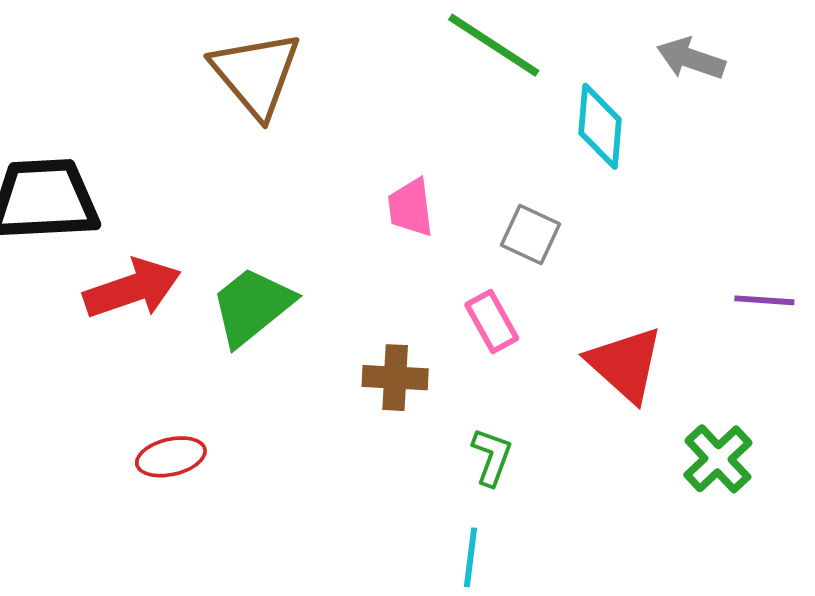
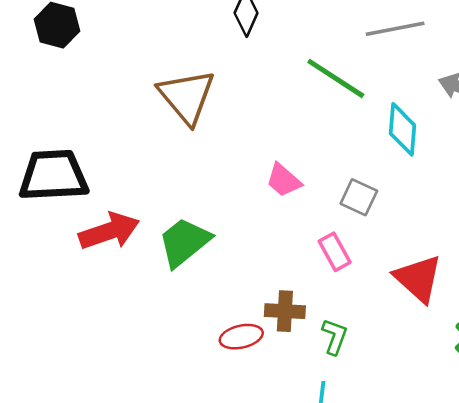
pink trapezoid: (411, 207) -> (284, 180), turned -42
brown cross: (395, 378) -> (285, 311), moved
red ellipse: (171, 457) -> (241, 337), moved

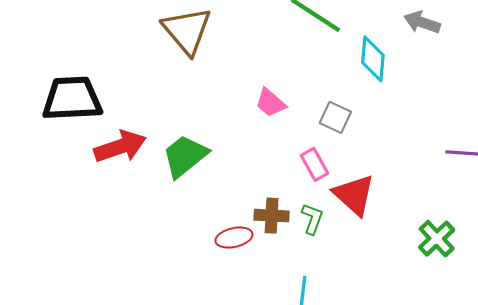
red triangle: (418, 278) -> (354, 195), moved
green L-shape: (335, 337) -> (312, 219), moved

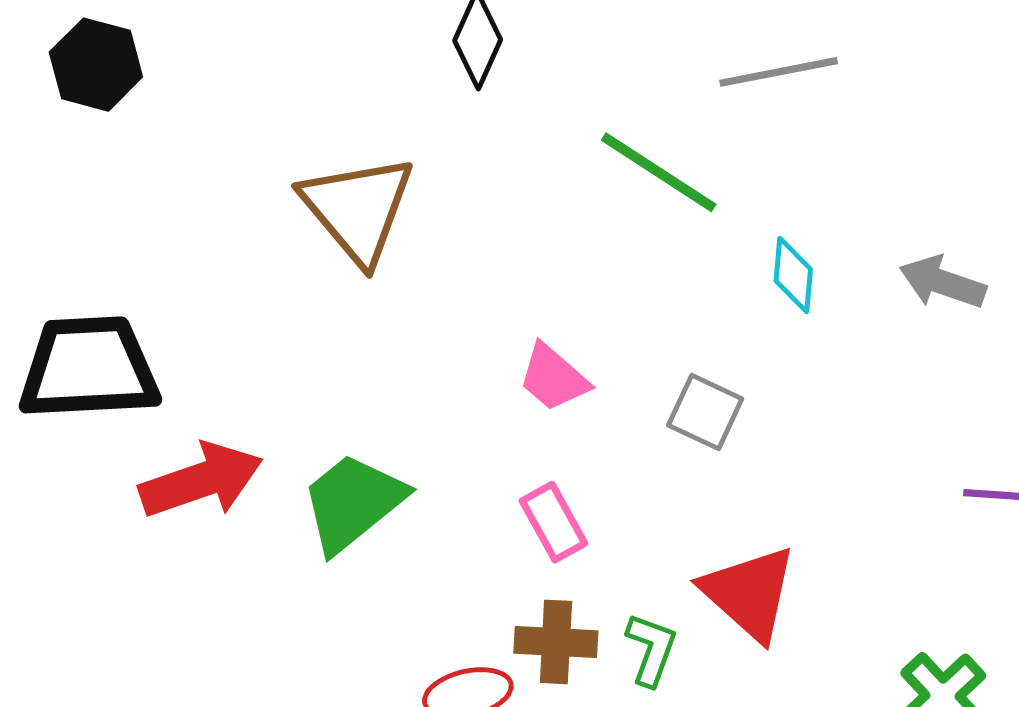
gray arrow: (422, 22) -> (942, 282), moved
cyan diamond: (373, 59) -> (793, 275), size x0.7
pink rectangle: (314, 164) -> (553, 522), moved

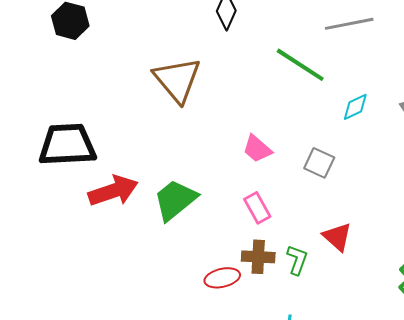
cyan diamond: (793, 275) -> (355, 107), turned 60
red triangle: (749, 593) -> (337, 237), size x0.7

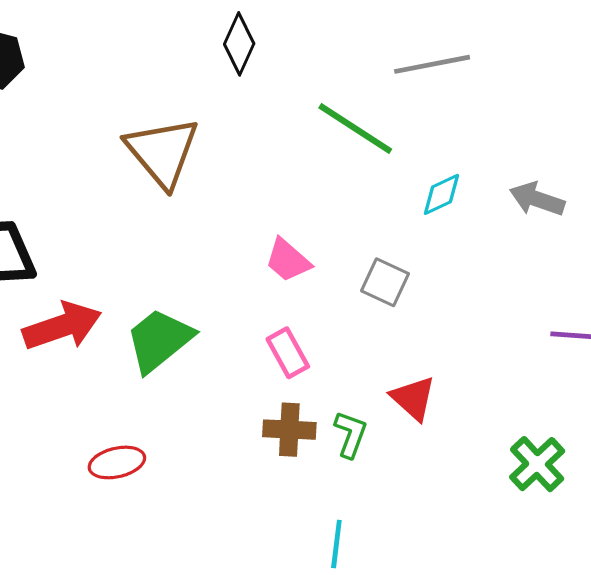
red ellipse: (222, 278) -> (117, 462), moved

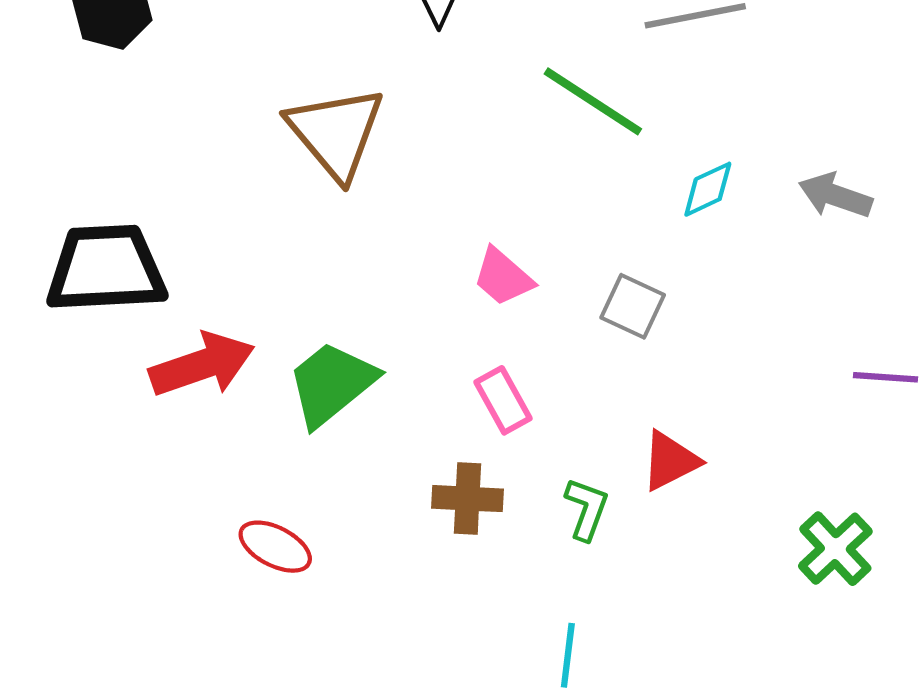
red triangle: (413, 398) -> (670, 461), turned 51
brown cross: (289, 430) -> (467, 499), moved
red ellipse: (117, 462) -> (275, 547), turned 40

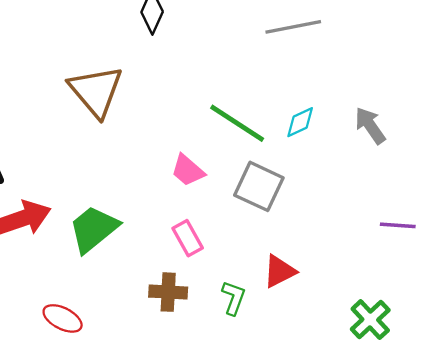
green line: (593, 101) -> (237, 123), moved
gray arrow: (835, 195) -> (370, 126), turned 36
gray square: (633, 306) -> (259, 186), size x1.4

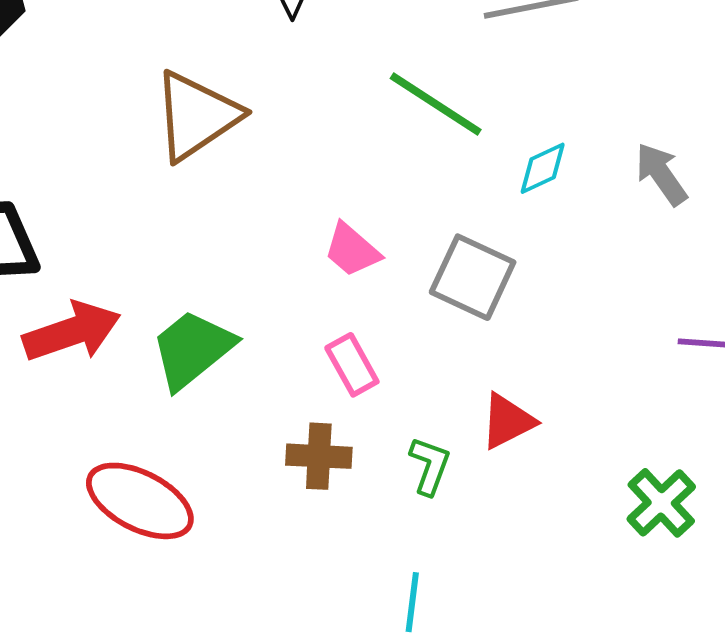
brown triangle: (96, 91) -> (196, 116), turned 36
green line: (237, 123) -> (436, 104), moved
red ellipse: (63, 318) -> (140, 501), size x1.6

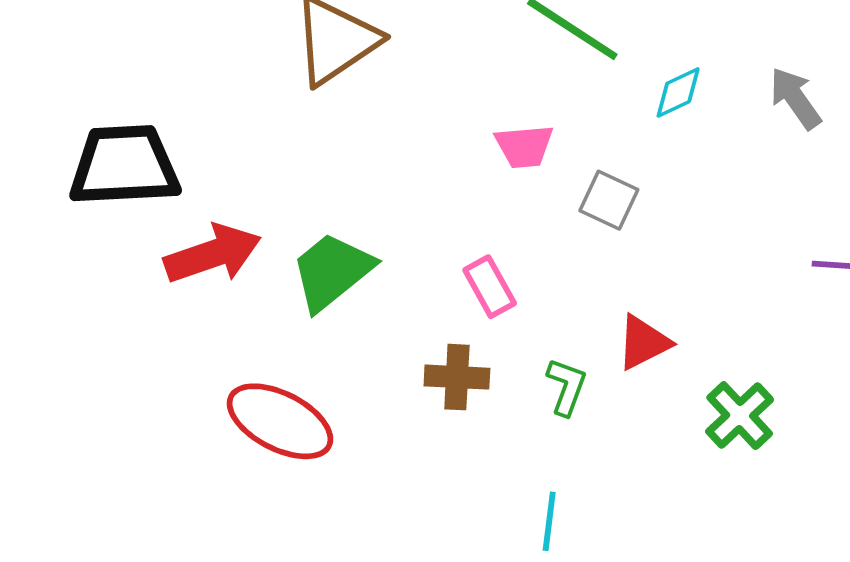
pink trapezoid: (352, 250) -> (524, 146), moved, turned -46
gray square: (473, 277) -> (609, 200), size x0.7
green cross: (661, 503) -> (740, 416), moved

